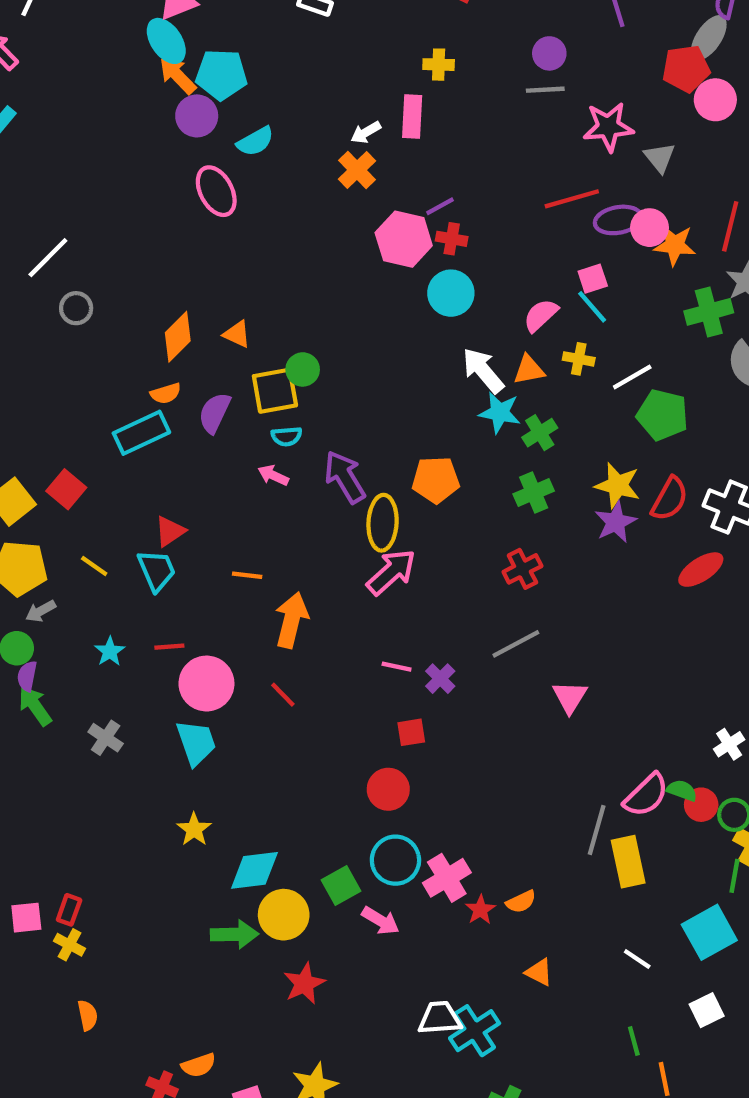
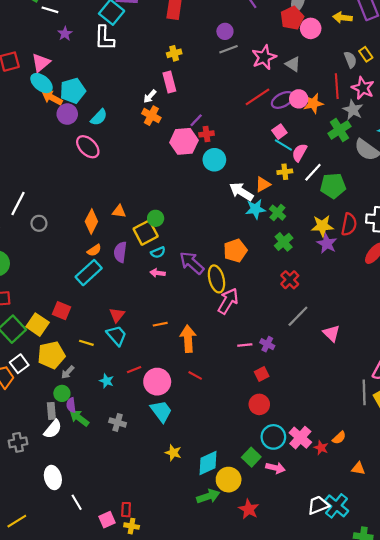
pink semicircle: (541, 315) -> (299, 153), moved

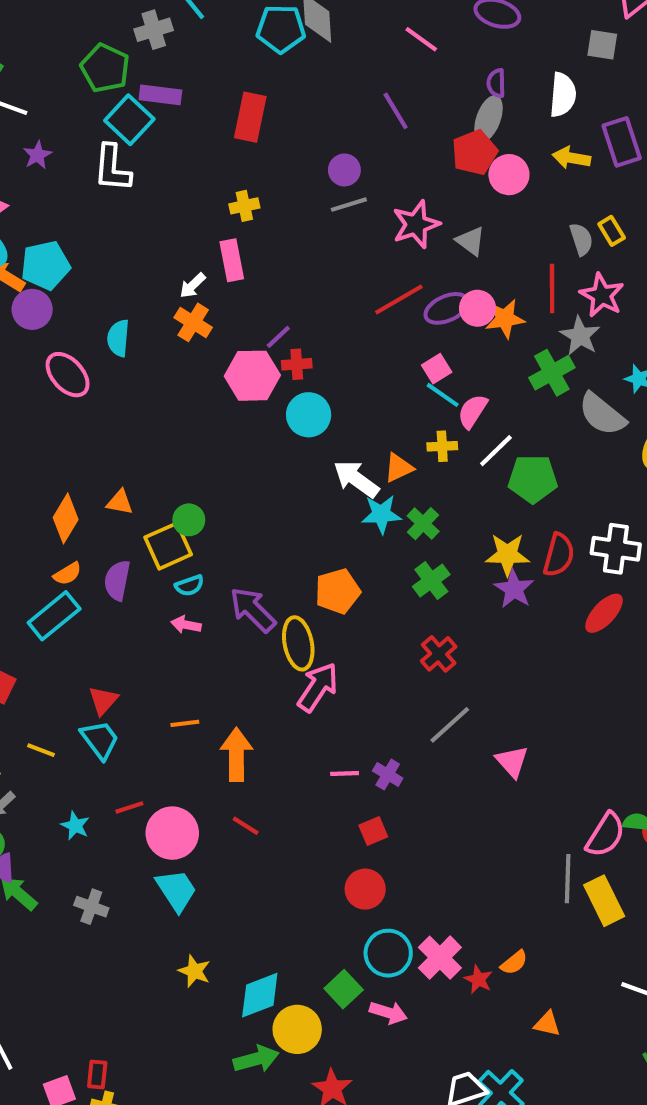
cyan semicircle: (99, 117) -> (118, 338), moved, turned 138

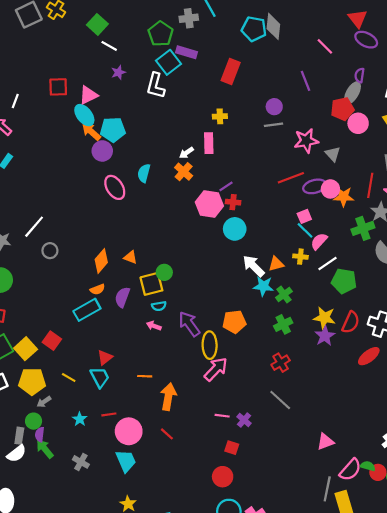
gray line: (450, 725) -> (280, 400), turned 75
pink triangle: (512, 761) -> (325, 442), moved, turned 42
red square: (373, 831) -> (232, 448), turned 32

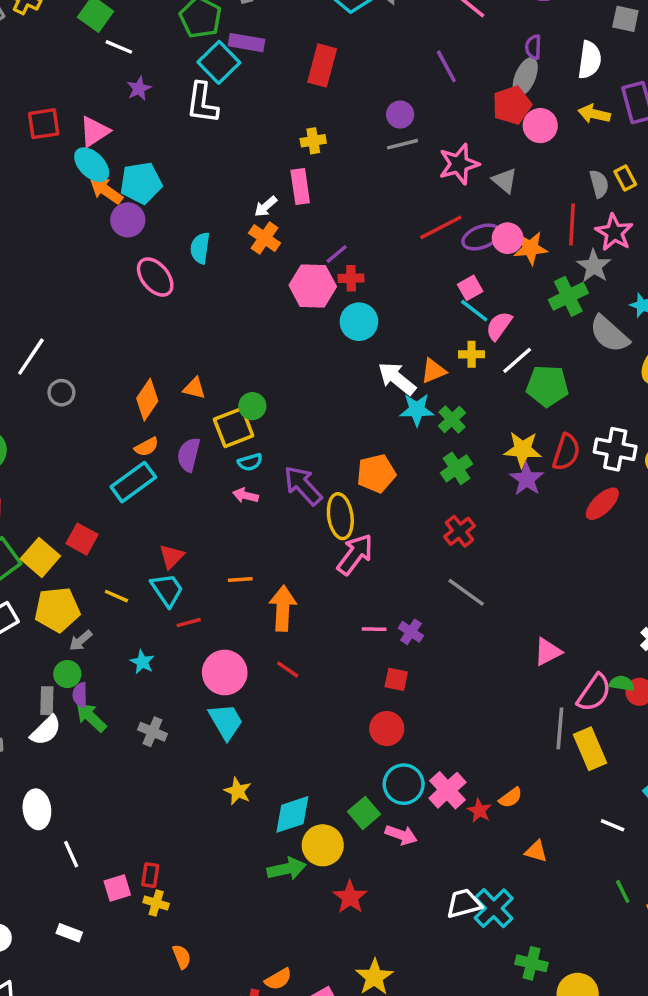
red line: (109, 414) -> (189, 623), moved

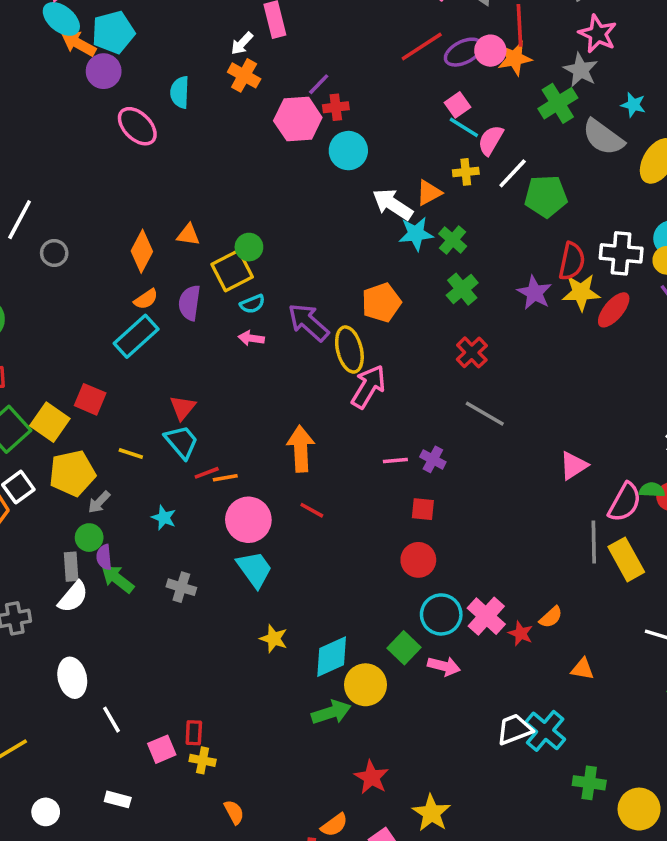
red line: (572, 225) -> (520, 25), moved
yellow star: (523, 449) -> (581, 292), moved
orange line: (240, 579) -> (225, 478), moved
red star: (350, 897) -> (371, 777), moved

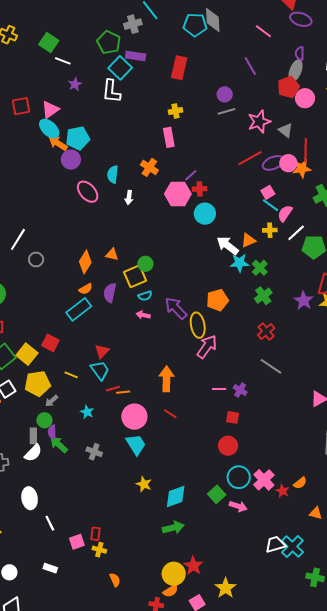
white arrow: (242, 43) -> (129, 198), moved, turned -40
yellow circle: (365, 685) -> (174, 574), moved

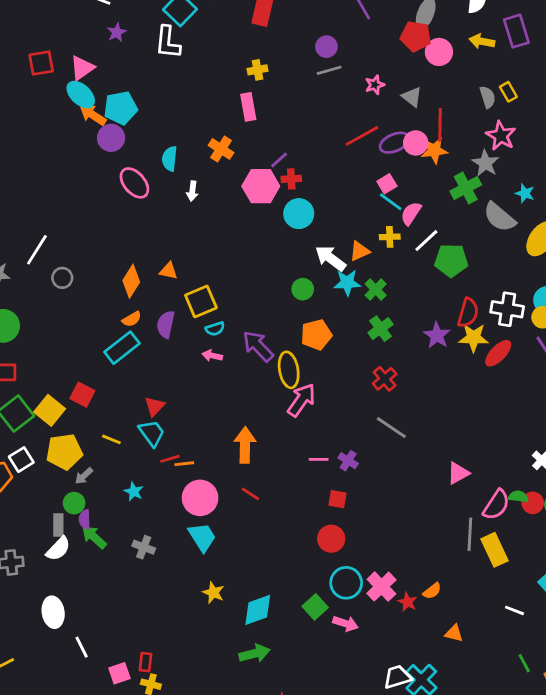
red pentagon: (288, 87) -> (416, 36), turned 30
pink star: (259, 122) -> (375, 85), size x0.6
green circle: (145, 264) -> (303, 289), moved

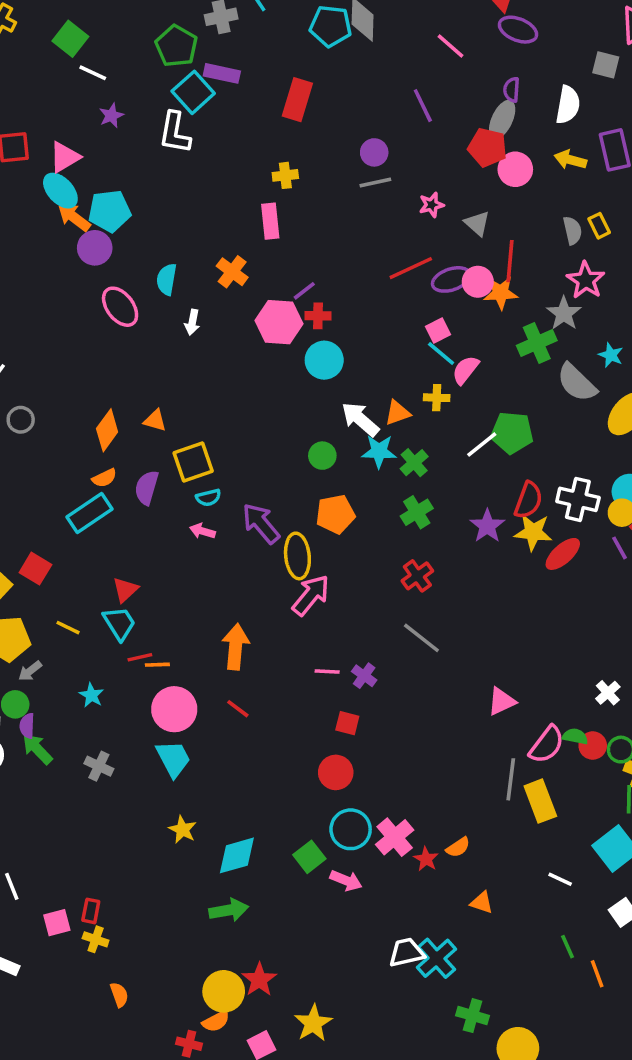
white line: (426, 241) -> (482, 445), moved

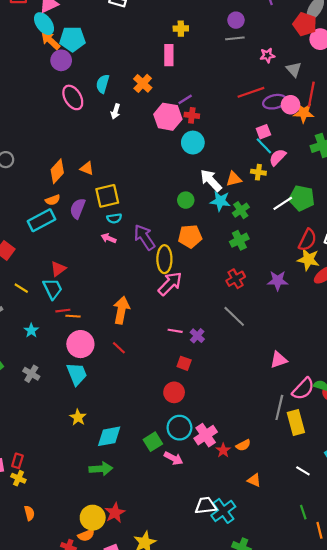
purple star: (487, 526) -> (278, 281), moved, turned 30

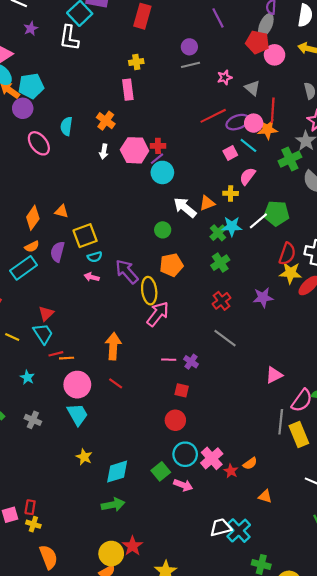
purple line: (185, 99) -> (157, 159), moved
white arrow: (115, 111) -> (104, 152), moved
cyan line: (264, 146) -> (248, 145), moved
cyan star: (220, 201) -> (232, 226), moved
orange semicircle: (29, 513) -> (48, 557), size x1.6

